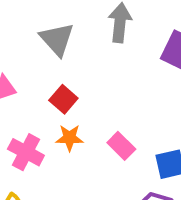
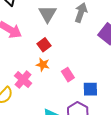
pink cross: (26, 152) -> (23, 80), moved

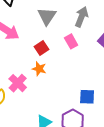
pink rectangle: (68, 75) -> (71, 41), moved

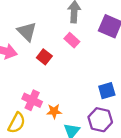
gray triangle: (47, 16) -> (27, 32), moved
orange star: (39, 69) -> (54, 111), moved

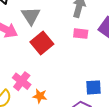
pink rectangle: (72, 40) -> (81, 34), moved, turned -48
red square: (44, 57) -> (42, 43), size x1.5

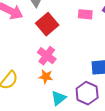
pink cross: (22, 81) -> (47, 56), moved

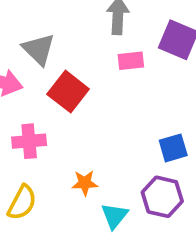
pink cross: (47, 56) -> (29, 141), moved, turned -30

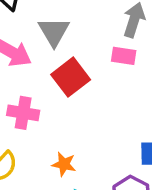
pink rectangle: (131, 61) -> (124, 56), moved

